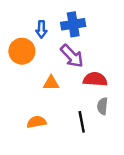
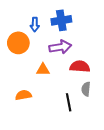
purple arrow: (72, 56) -> (60, 47), turned -55
orange semicircle: (37, 122) -> (23, 95), moved

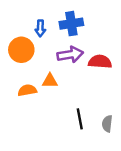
red semicircle: (80, 66) -> (100, 62), moved
gray semicircle: (86, 89) -> (107, 124), moved
orange semicircle: (23, 95) -> (27, 90), moved

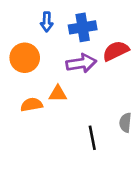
blue arrow: (40, 28) -> (47, 22), moved
red semicircle: (100, 62) -> (116, 51), moved, turned -30
gray semicircle: (107, 124) -> (125, 123), moved

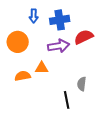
gray semicircle: (125, 123) -> (82, 84), moved

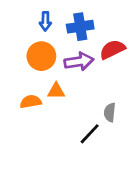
orange circle: (18, 42) -> (41, 56), moved
black line: (67, 100) -> (90, 134), turned 54

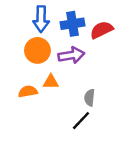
blue arrow: (45, 21) -> (41, 19), size x1.5
red semicircle: (112, 49) -> (102, 30), moved
gray semicircle: (110, 112) -> (89, 98), moved

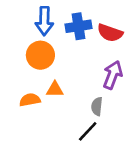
red semicircle: (102, 30) -> (110, 33), turned -135
purple arrow: (71, 55) -> (113, 75), moved, turned -60

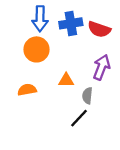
orange triangle: (55, 89) -> (66, 80), moved

